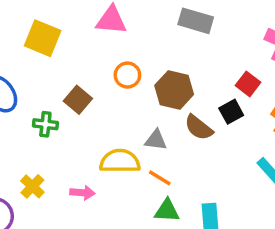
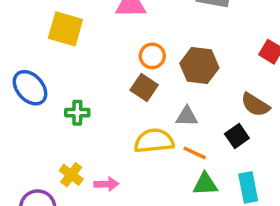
brown square: (78, 100) -> (144, 88), moved
black square: (231, 112) -> (237, 136), moved
brown semicircle: (199, 128) -> (255, 105), moved
pink arrow: (82, 193) -> (106, 184), moved

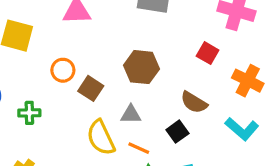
orange circle: (152, 56) -> (63, 70), moved
yellow semicircle: (154, 141) -> (101, 138), turned -108

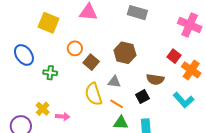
red square: (208, 53) -> (174, 56), moved
brown semicircle: (194, 102) -> (155, 79), turned -30

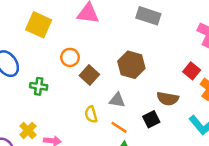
yellow semicircle: (93, 94) -> (91, 114), size x0.6

